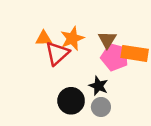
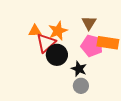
brown triangle: (107, 40) -> (89, 23), moved
black circle: (71, 101) -> (57, 55), moved

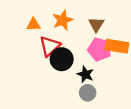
orange triangle: (35, 31) -> (33, 24), moved
orange star: (58, 31) -> (63, 20), moved

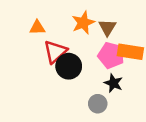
orange star: (63, 20) -> (83, 23), moved
black star: (85, 74) -> (113, 83), moved

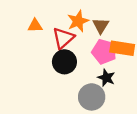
red triangle: (55, 52) -> (63, 38), moved
gray circle: (98, 104) -> (92, 97), size x1.5

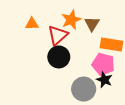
pink pentagon: (104, 52) -> (103, 64), moved
black star: (106, 78) -> (104, 80), moved

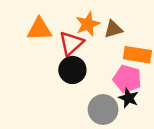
orange triangle: (32, 24) -> (39, 29), size x1.5
brown triangle: (92, 24) -> (113, 29), turned 42

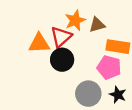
orange triangle: (39, 29) -> (39, 43), moved
black star: (129, 98) -> (118, 95), moved

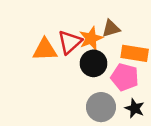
orange star: (75, 20) -> (91, 38), moved
black circle: (62, 60) -> (93, 63), moved

